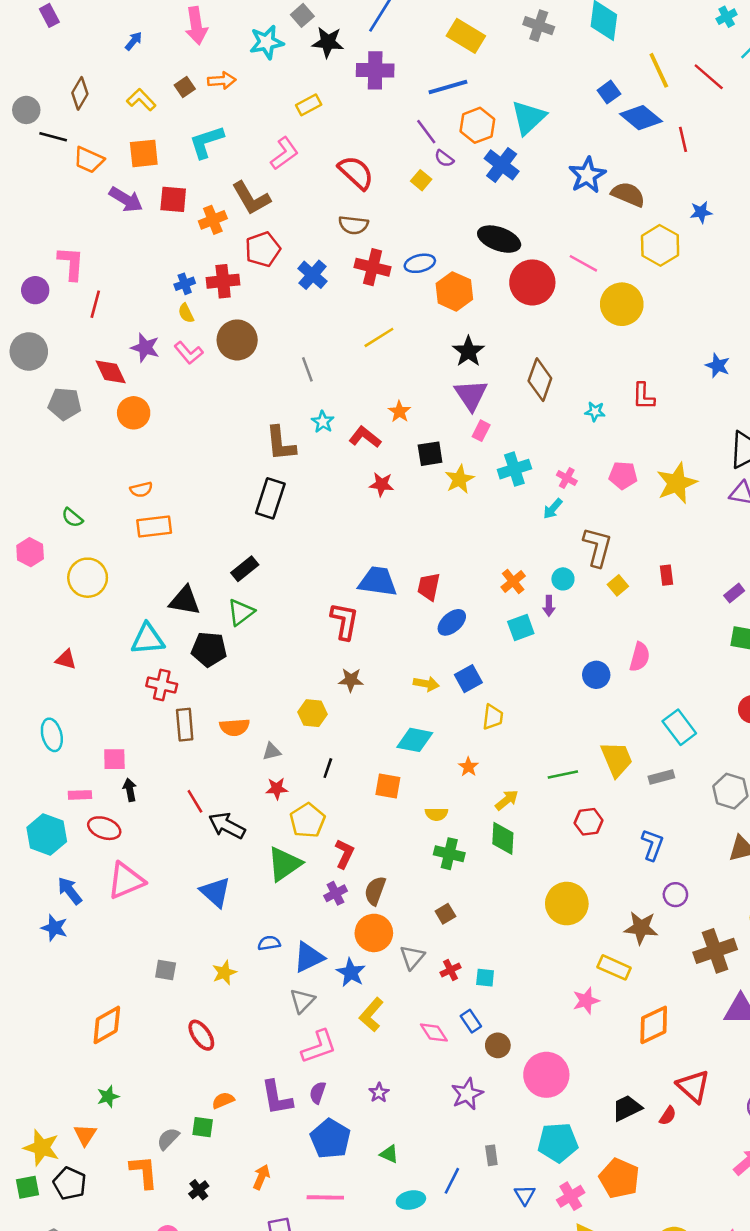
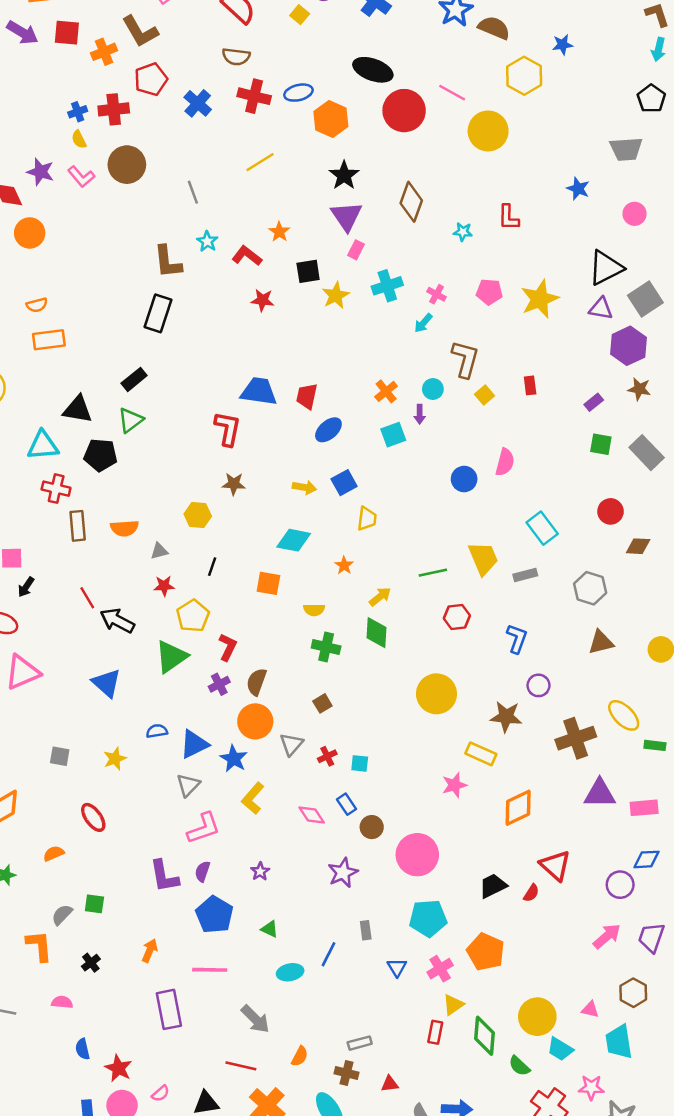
black arrow: (130, 790) -> (26, 587), turned -135
orange semicircle: (223, 1100) -> (54, 853), moved

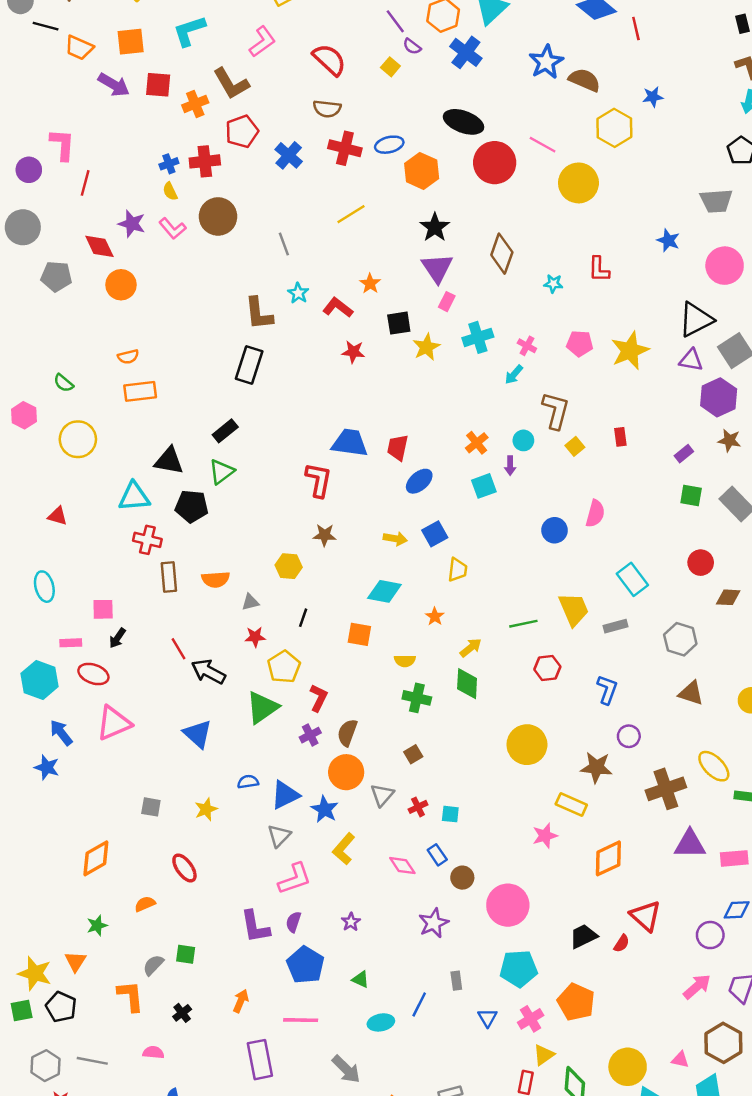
pink circle: (635, 214) -> (725, 266), size x1.6
brown triangle: (601, 642) -> (691, 693), turned 32
brown hexagon: (633, 993) -> (723, 1043), size x1.4

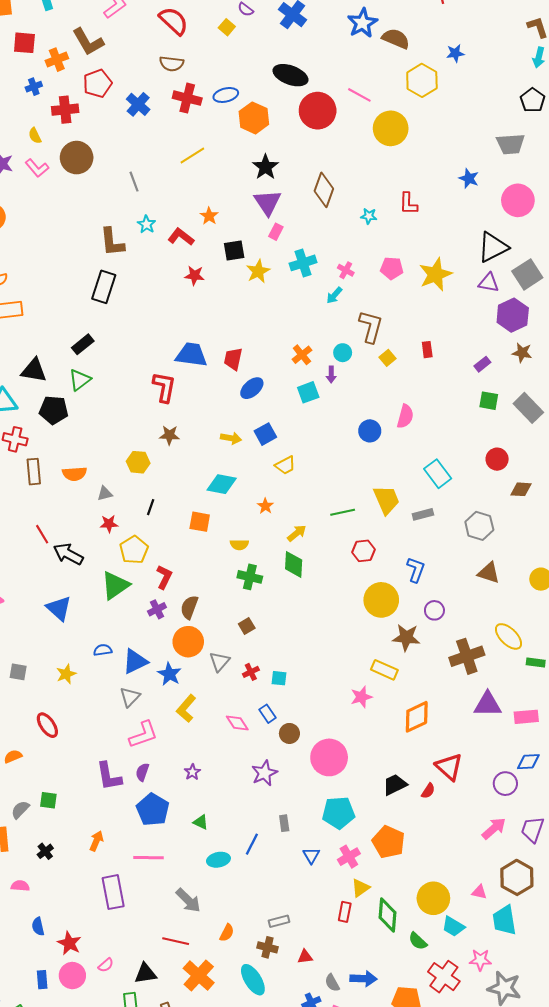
blue cross: (169, 164) -> (34, 87), moved
yellow trapezoid: (458, 570) -> (285, 465), turned 55
yellow circle: (527, 745) -> (381, 600), moved

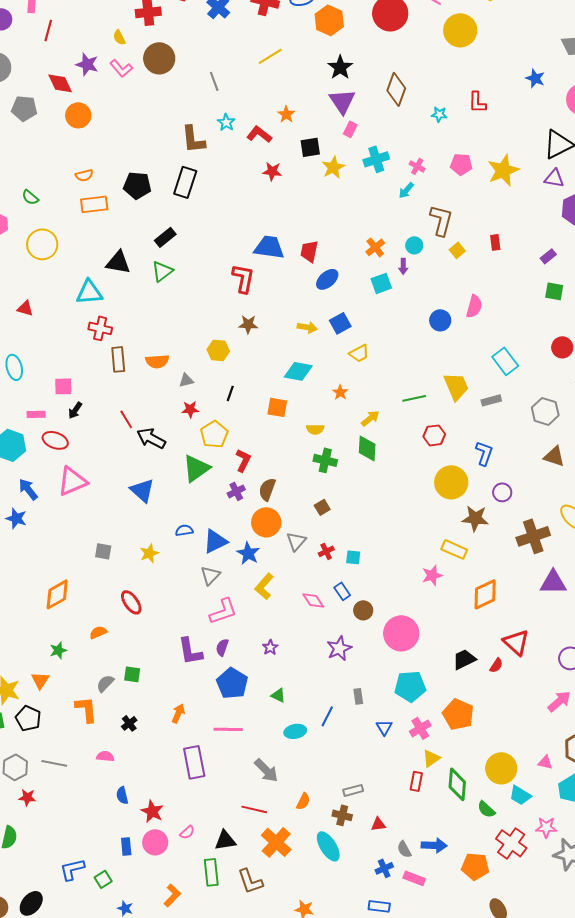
black pentagon: (54, 410) -> (137, 185), moved

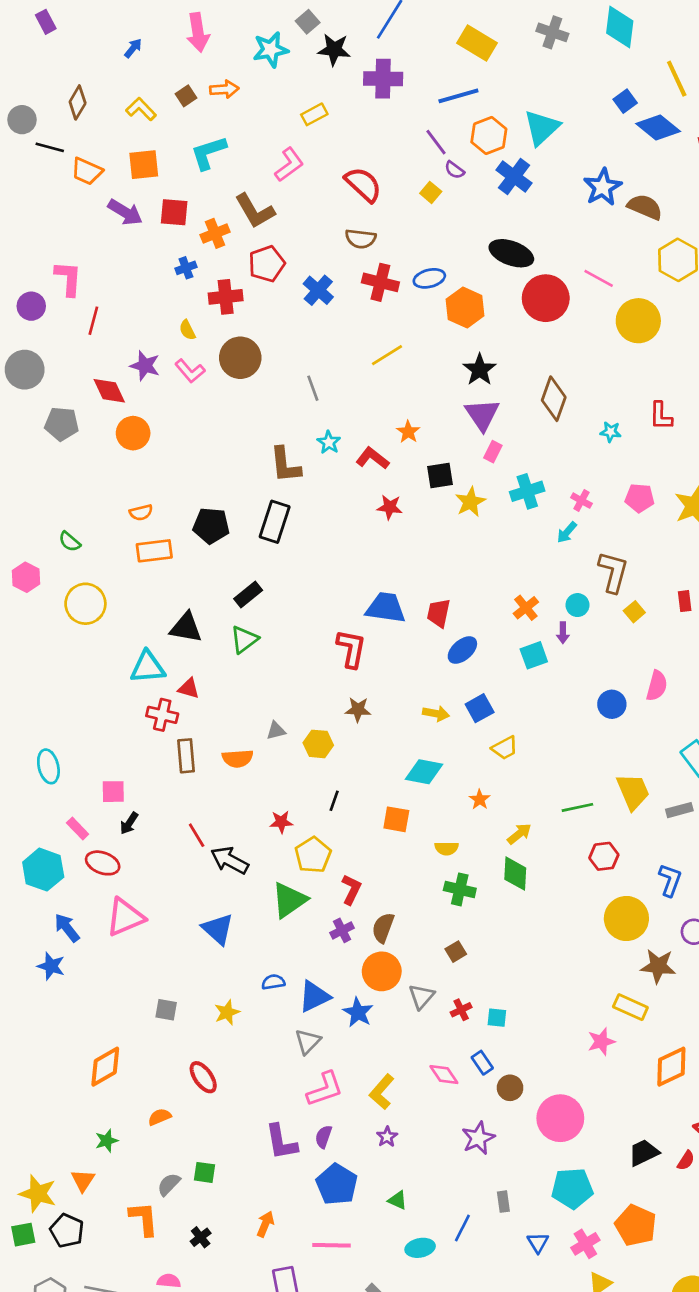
red triangle: (25, 308) -> (189, 688), moved
gray triangle: (186, 380) -> (276, 731), moved
pink rectangle: (36, 414) -> (78, 829), turned 48
yellow L-shape: (264, 586) -> (382, 1092), moved

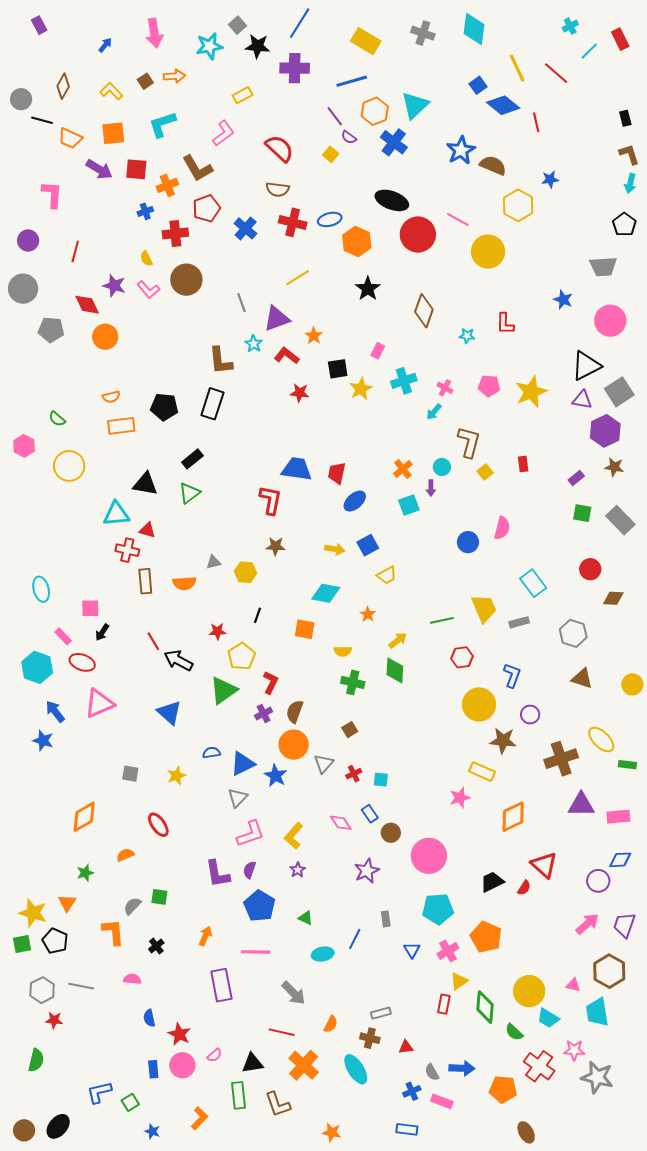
pink L-shape: (68, 278) -> (52, 194), moved
purple triangle: (482, 415) -> (277, 319), moved, turned 44

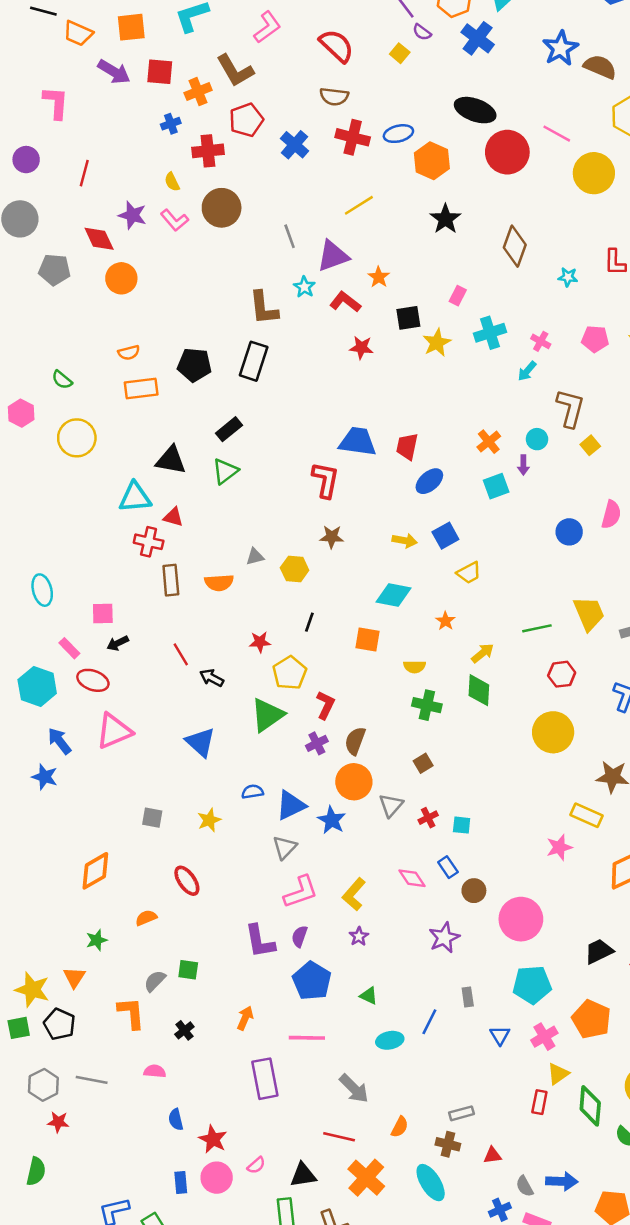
black arrow: (102, 632) -> (118, 643), turned 30
black arrow: (178, 660) -> (212, 678), size x0.7
yellow circle: (479, 704) -> (553, 732), moved

